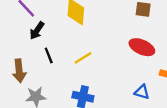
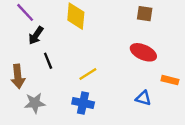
yellow line: (83, 58) -> (88, 74), moved

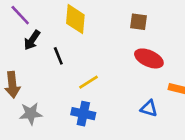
brown square: (145, 14) -> (138, 22), moved
black line: (48, 61) -> (58, 56), moved

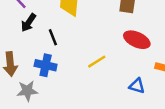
yellow line: (89, 82) -> (97, 62), moved
blue cross: (83, 114) -> (46, 65), moved

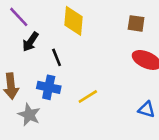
yellow line: (97, 62) -> (88, 96), moved
gray star: (27, 91) -> (29, 115), turned 30

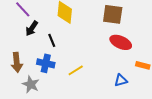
brown square: (136, 23) -> (113, 14), size x1.5
blue triangle: (146, 109) -> (121, 80), turned -32

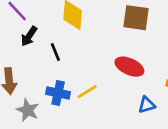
red ellipse: (121, 42) -> (129, 67), moved
blue cross: (46, 63) -> (58, 93), moved

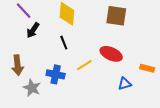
black line: (55, 52) -> (64, 43), moved
yellow line: (87, 92) -> (84, 65), moved

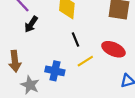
black line: (64, 43) -> (76, 39), moved

